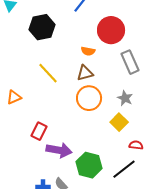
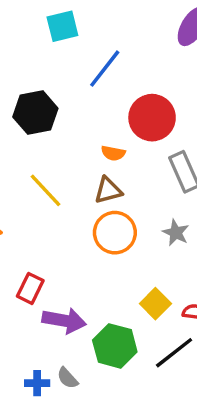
yellow square: (119, 122) -> (155, 304), moved

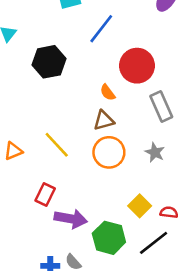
orange semicircle: (113, 153) -> (108, 92), turned 42
yellow line: (46, 190) -> (57, 145), moved

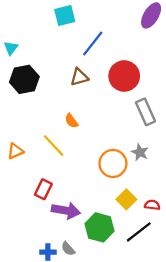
black hexagon: (49, 62) -> (24, 79), moved
orange semicircle: (108, 92) -> (71, 121), moved
brown triangle: (104, 120) -> (79, 77), moved
orange circle: (109, 152) -> (113, 163), moved

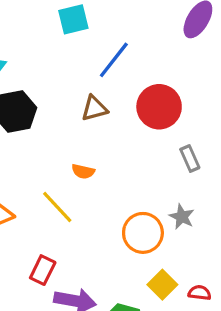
gray rectangle: (145, 112) -> (190, 158), size x0.7
orange semicircle: (71, 121) -> (83, 171), turned -40

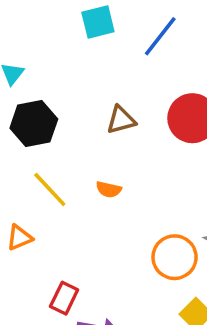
blue line: (114, 60) -> (160, 36), moved
yellow line: (57, 207) -> (50, 189), moved

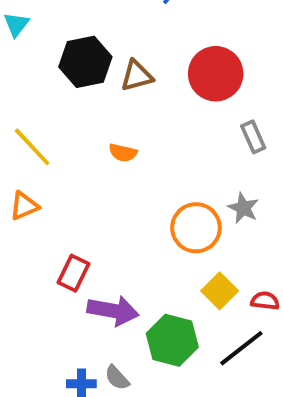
black hexagon: (34, 124) -> (85, 62), moved
yellow line: (50, 189) -> (32, 147), moved

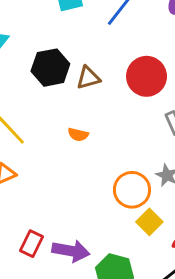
red rectangle: (74, 273) -> (32, 244), moved
yellow square: (220, 291) -> (149, 222), moved

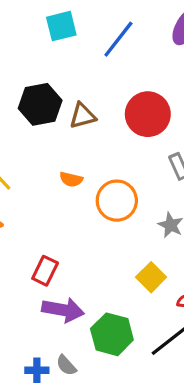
orange circle: (132, 190) -> (117, 201), moved
red rectangle: (32, 244) -> (45, 271), moved

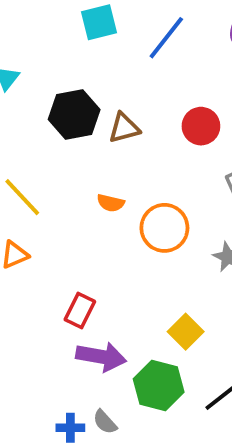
red circle: (148, 114) -> (201, 126), size x0.7
yellow square: (151, 277) -> (186, 332), moved

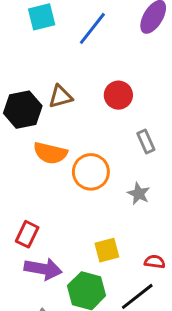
black hexagon: (74, 115) -> (23, 110), moved
orange semicircle: (111, 203) -> (50, 153), size x1.6
yellow square: (186, 332) -> (107, 250), turned 30

